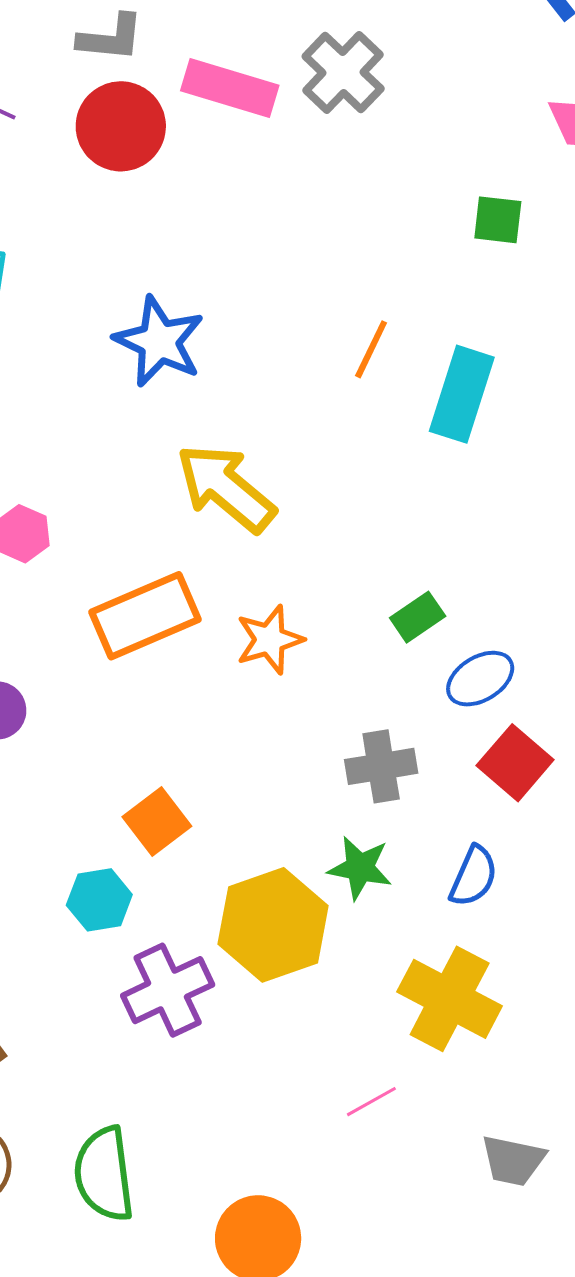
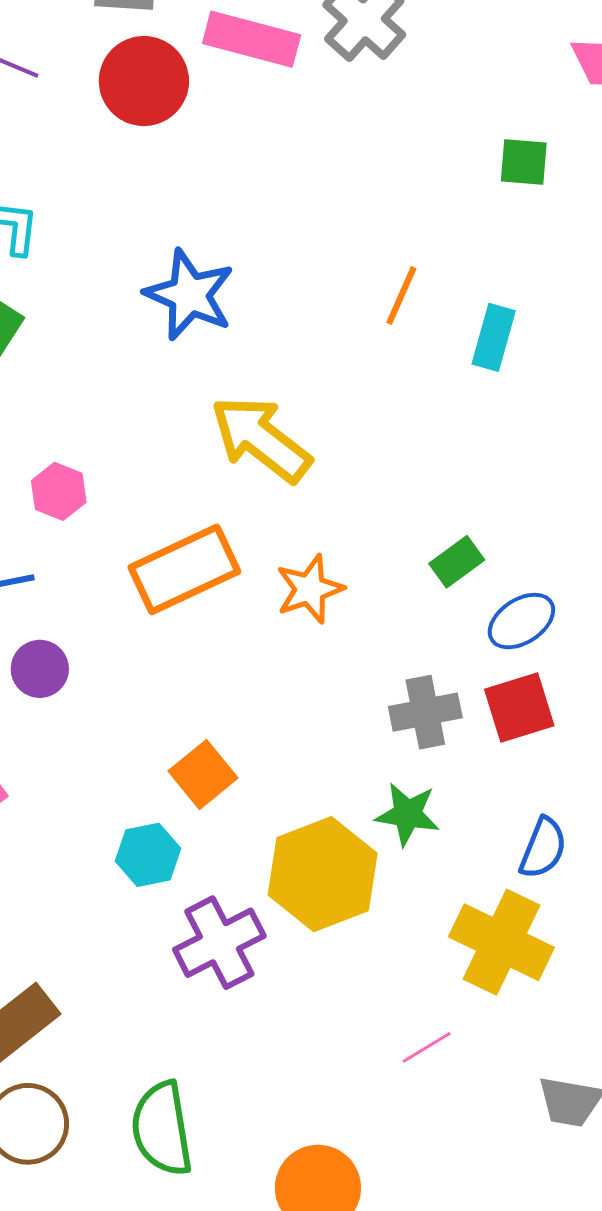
cyan rectangle: (462, 394) -> (494, 337), size x0.7
red square: (515, 763) -> (519, 708), moved, turned 34
blue semicircle: (474, 876) -> (543, 848), moved

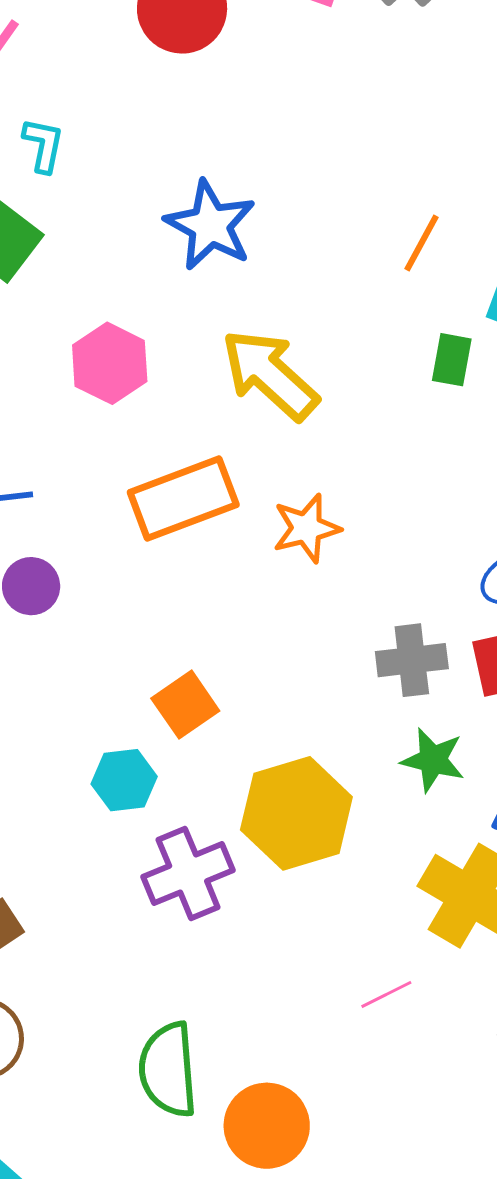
pink hexagon: (59, 491) -> (110, 363), moved, size x1.4
green rectangle: (457, 562) -> (452, 360), moved, turned -48
green star: (407, 814) -> (433, 760), moved
green semicircle: (162, 1129) -> (168, 1070), moved

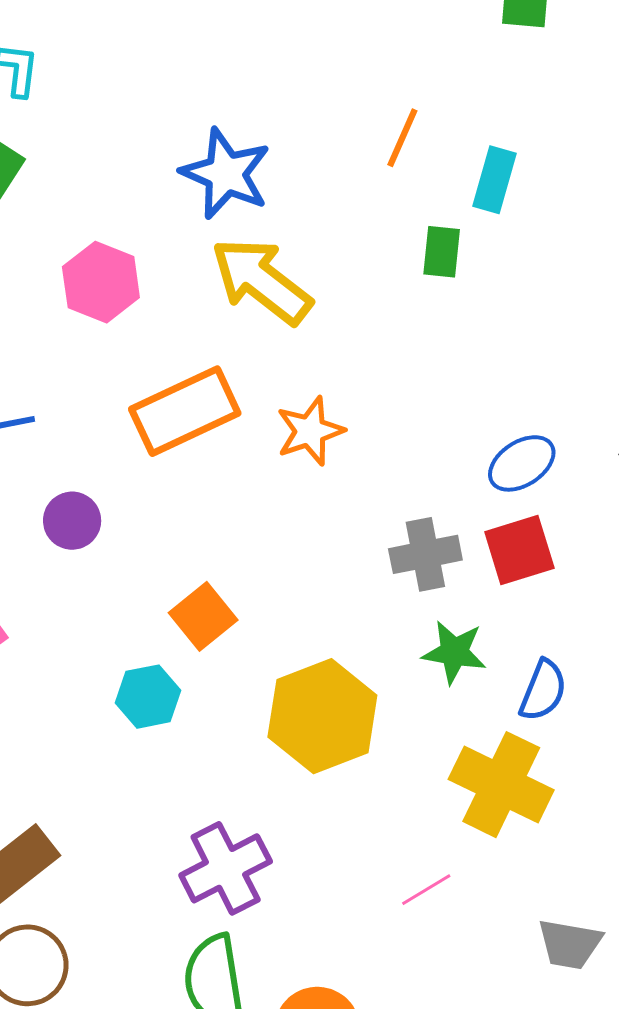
blue star: (210, 225) -> (226, 174), moved
purple circle: (31, 586) -> (72, 521), moved
purple cross: (188, 873) -> (226, 868), moved

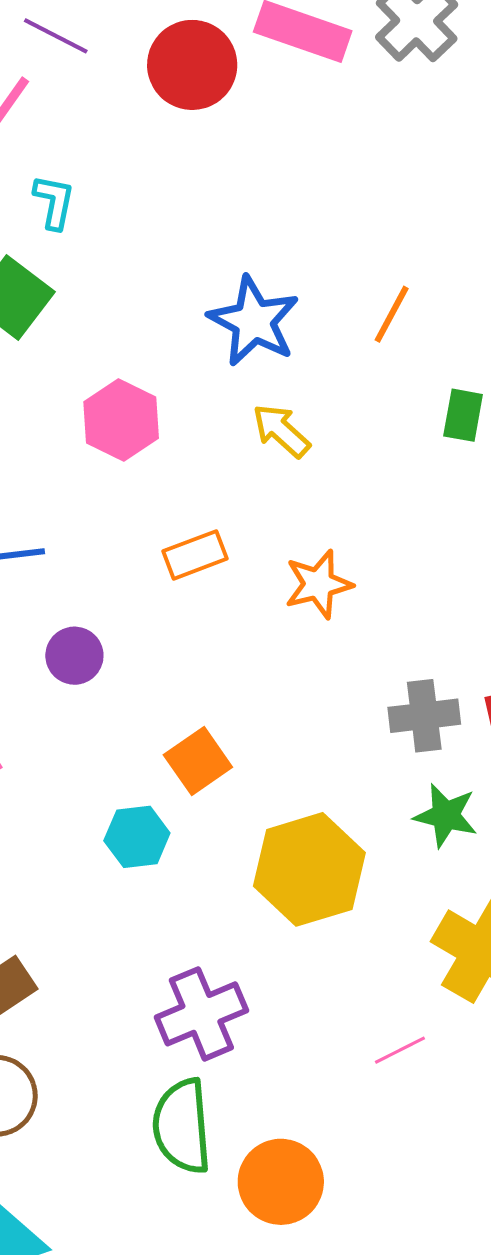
orange line: (402, 138) -> (392, 314), moved
yellow arrow: (261, 281) -> (281, 431), size x0.6
orange rectangle: (185, 411) -> (195, 555), size x0.6

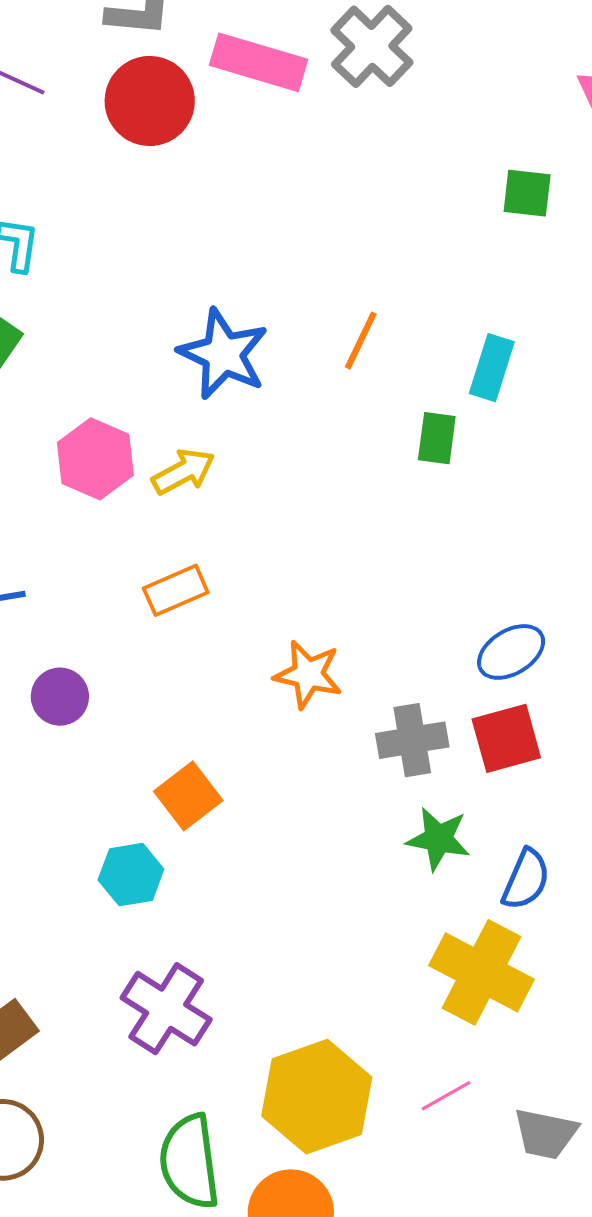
yellow arrow: (281, 431) -> (183, 472), moved, turned 112
orange star: (318, 584) -> (308, 674), moved, turned 30
yellow hexagon: (309, 869) -> (317, 1097), moved
purple cross: (201, 1014) -> (166, 1009), moved, turned -32
pink line: (400, 1050) -> (446, 1096), moved

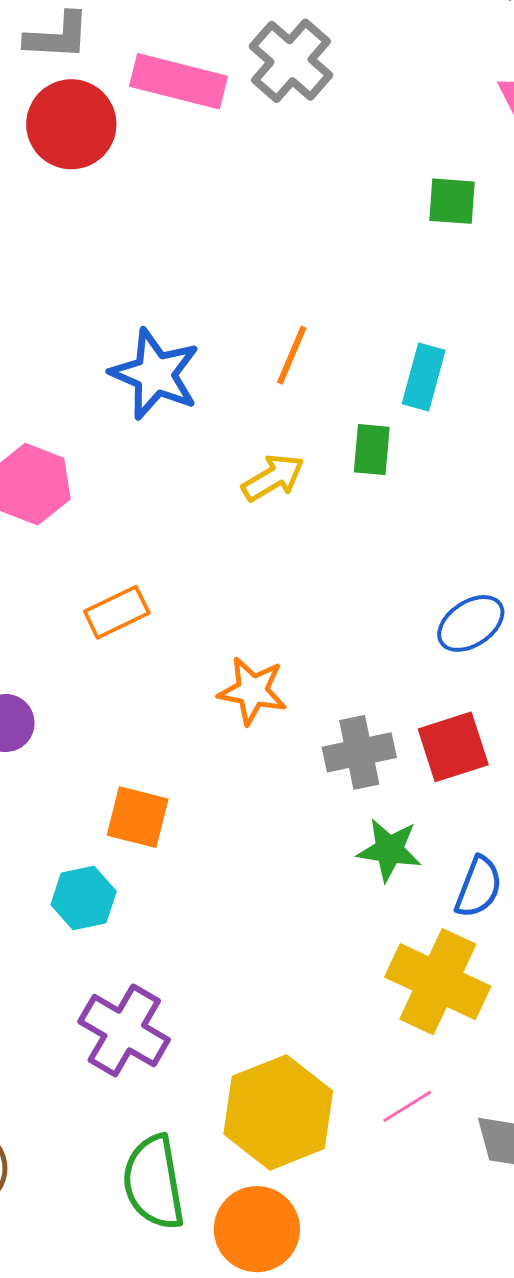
yellow arrow: (183, 472) -> (273, 478), moved
blue ellipse: (511, 652) -> (471, 623), moved
orange square: (188, 796) -> (138, 817), turned -36

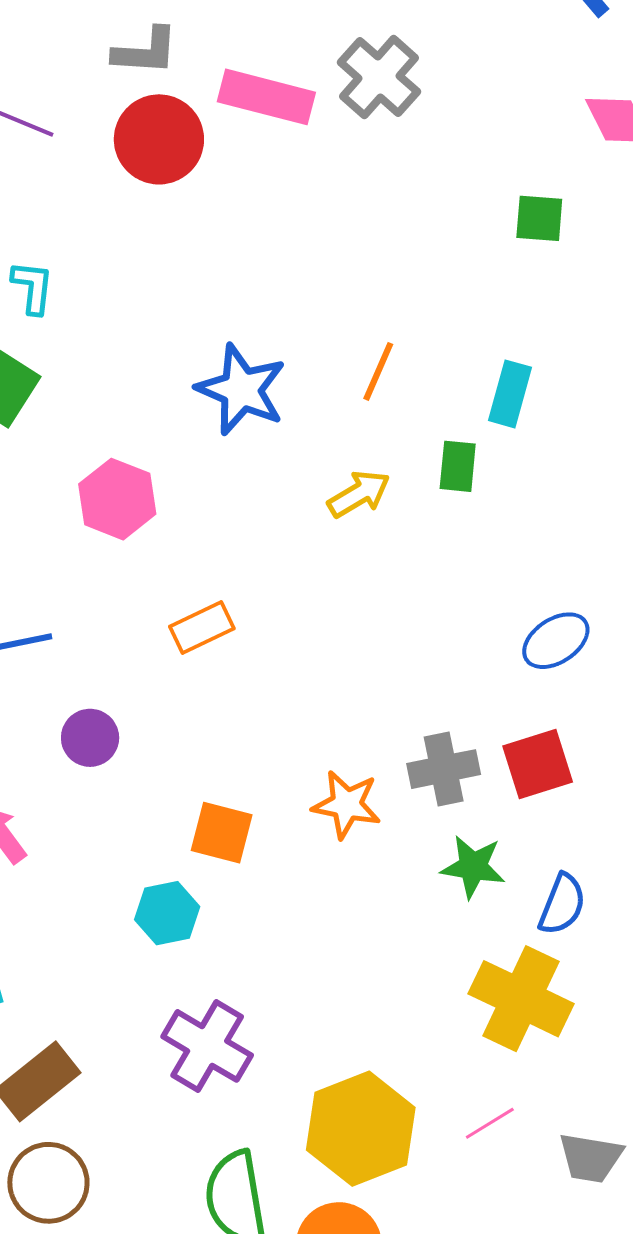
orange star: (252, 691) -> (347, 804), moved

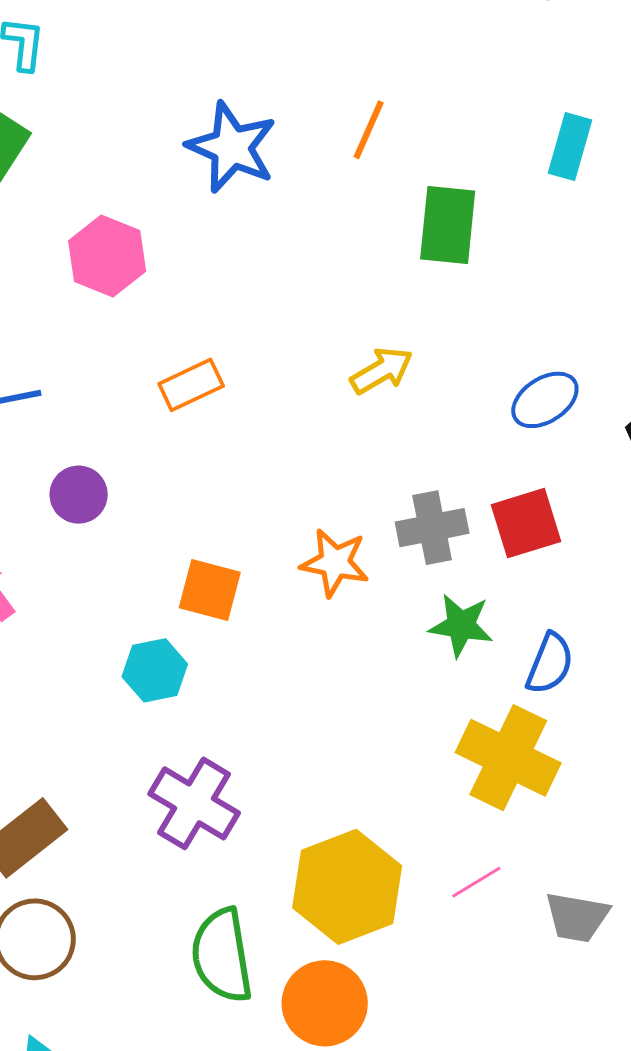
cyan rectangle: (510, 394) -> (570, 147), moved
green rectangle: (458, 466) -> (448, 225), size x1.5
yellow arrow: (359, 494) -> (382, 371), moved

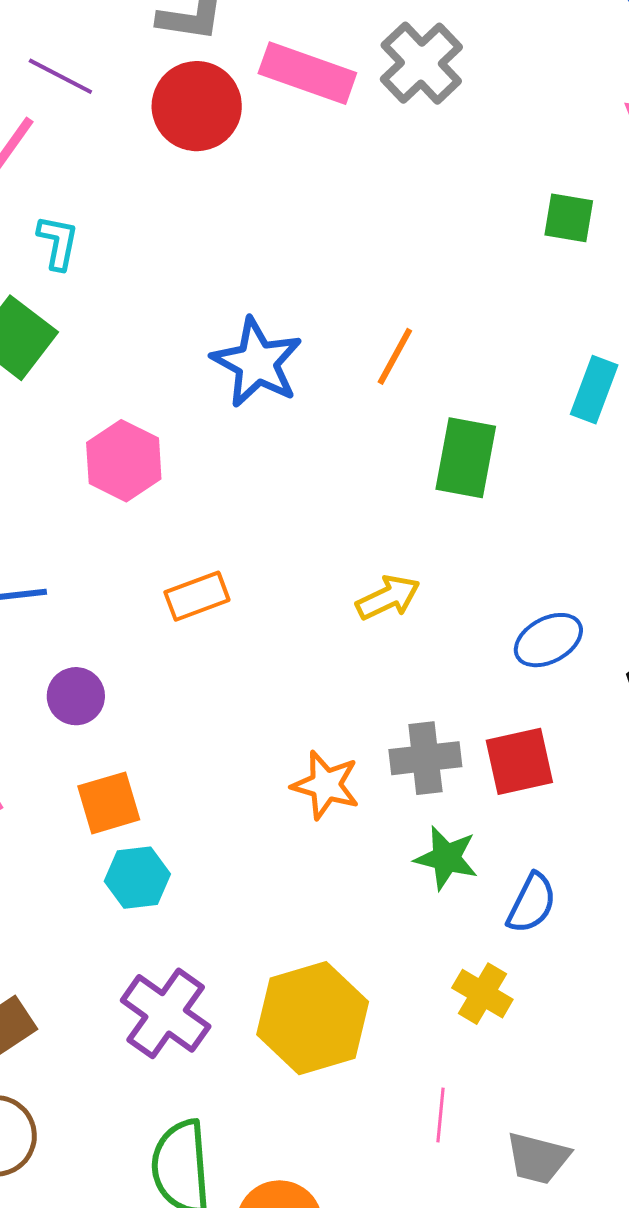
orange square: (210, 590) -> (109, 803), moved, turned -36
yellow cross: (508, 758) -> (482, 994), size x0.6
pink line: (476, 882) -> (441, 1115), turned -58
yellow hexagon: (347, 887) -> (313, 1018), moved

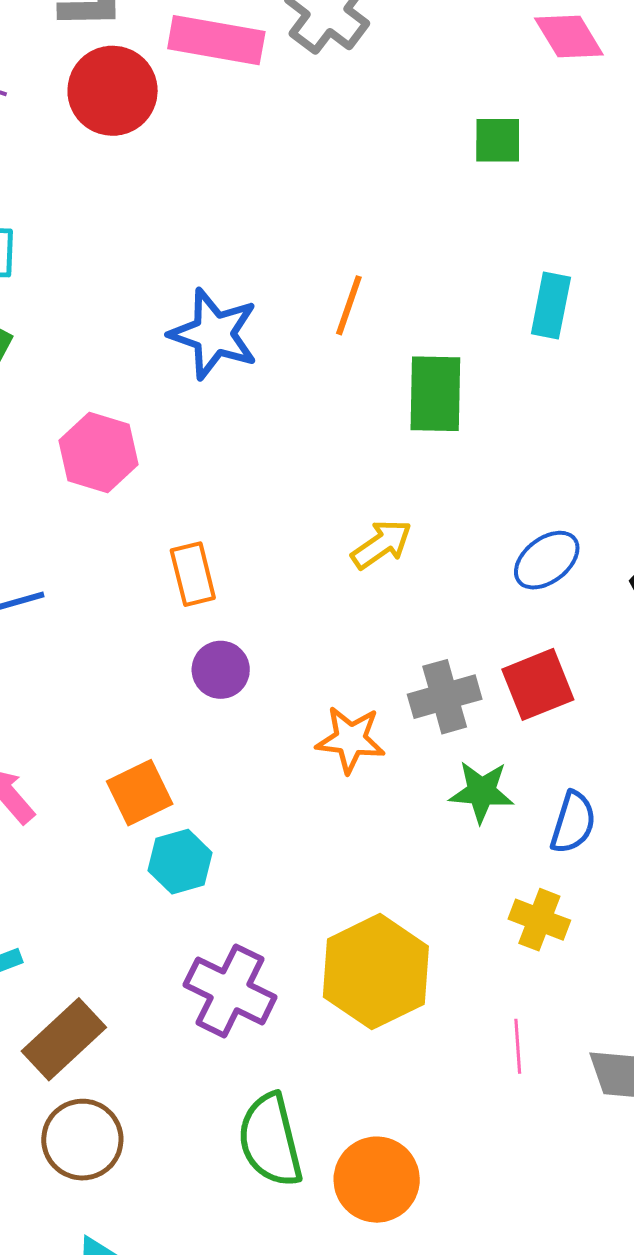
orange rectangle: (197, 596) -> (193, 574), turned -74
purple circle: (76, 696) -> (221, 670), moved

